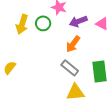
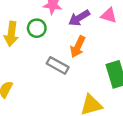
gray rectangle: (70, 68) -> (58, 65), moved

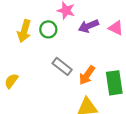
orange arrow: (78, 47) -> (87, 75), moved

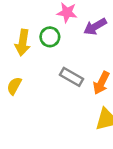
yellow semicircle: (11, 81) -> (14, 86), moved

